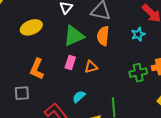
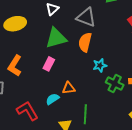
cyan star: (138, 34) -> (100, 65), moved
orange triangle: (91, 67) -> (69, 88), moved
green cross: (138, 73) -> (115, 84), turned 30

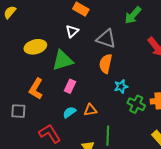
green triangle: (56, 38) -> (63, 60), moved
cyan semicircle: (52, 99) -> (69, 112), moved

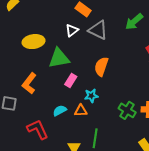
gray triangle: (106, 39) -> (98, 30), moved
pink rectangle: (70, 86) -> (71, 81), moved
cyan star: (121, 86) -> (91, 96), moved

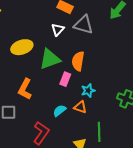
orange semicircle: (101, 67) -> (78, 61), moved
orange triangle: (81, 111) -> (80, 107), turned 32
red L-shape: (38, 129) -> (41, 133), turned 70

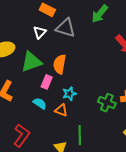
cyan semicircle: (60, 111) -> (40, 103), moved, turned 72

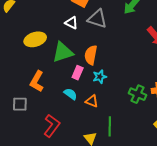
white triangle: (40, 32) -> (71, 23), turned -48
cyan star: (69, 94) -> (100, 77), moved

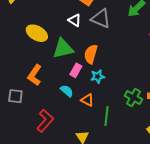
yellow ellipse: (35, 39) -> (37, 33), turned 40
green line: (110, 126) -> (106, 116), moved

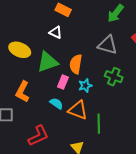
gray triangle: (101, 19) -> (108, 45), moved
green cross: (134, 97) -> (114, 77), moved
orange triangle: (87, 100) -> (78, 110), size x1.5
red L-shape: (45, 121) -> (38, 136), turned 30

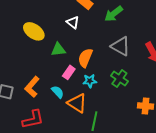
green arrow: (116, 13) -> (114, 14), moved
green triangle: (48, 62) -> (58, 49), size x0.7
orange L-shape: (23, 92) -> (32, 87), moved

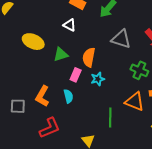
green cross: (119, 79) -> (139, 70), moved
cyan semicircle: (58, 92) -> (68, 96), turned 40
orange triangle: (77, 103) -> (135, 102), moved

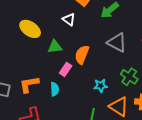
cyan star: (98, 79) -> (101, 86), moved
orange L-shape: (42, 96) -> (29, 84), turned 40

